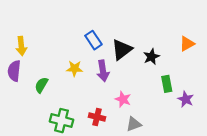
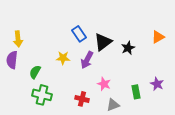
purple arrow: (103, 71) -> (87, 60), turned 36
green rectangle: (167, 84) -> (136, 92), moved
green cross: (62, 121) -> (42, 95), moved

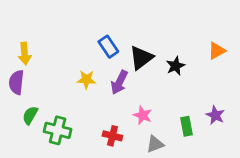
green semicircle: (35, 72) -> (30, 115), moved

